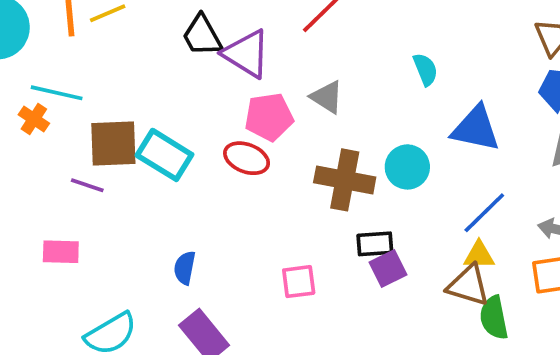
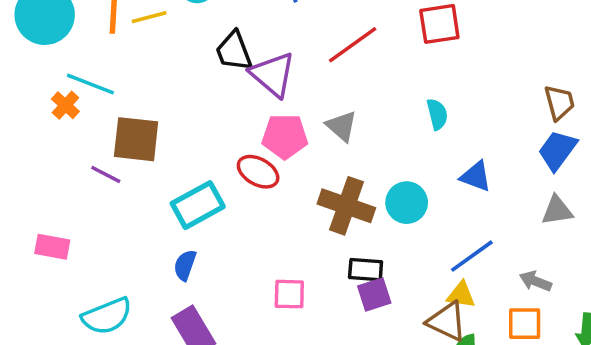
blue triangle: (476, 129) -> (476, 176), size x0.7
cyan rectangle: (164, 155) -> (198, 205), moved, turned -69
pink rectangle: (61, 252) -> (52, 247), moved

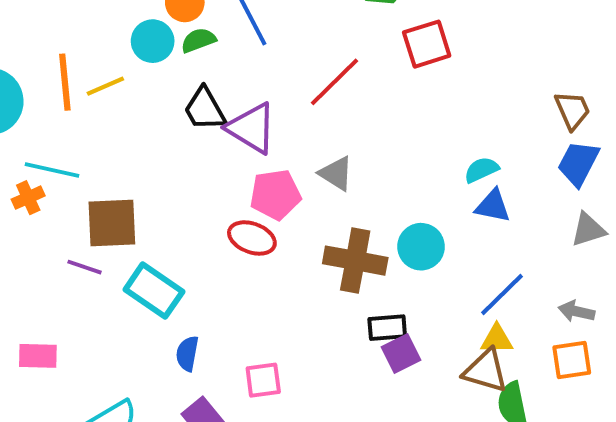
orange cross: (65, 105) -> (28, 198), turned 32
cyan semicircle: (437, 114) -> (481, 170), moved, turned -92
cyan rectangle: (198, 205) -> (154, 291), moved, turned 72
pink square: (289, 294) -> (263, 380), moved

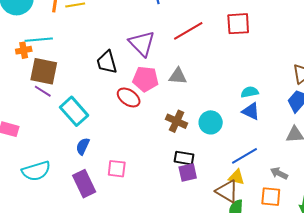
black trapezoid: (205, 109) -> (107, 62), moved
cyan line: (52, 170) -> (39, 40), turned -32
gray triangle: (336, 173) -> (178, 76), turned -42
brown square: (112, 223) -> (44, 71), moved
brown cross: (355, 261) -> (177, 121), size x0.7

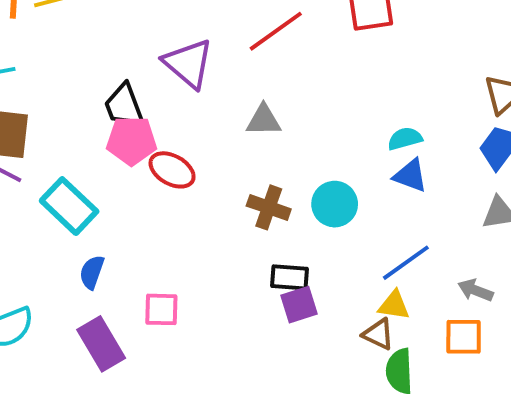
pink pentagon: (145, 79) -> (132, 141), moved
brown triangle: (227, 191) -> (378, 334), size x0.7

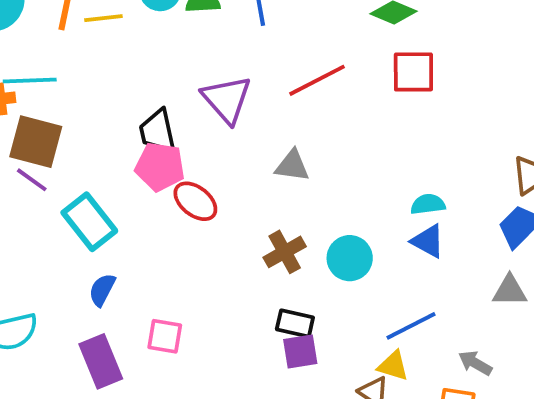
brown cross: (269, 207) -> (285, 252), turned 33

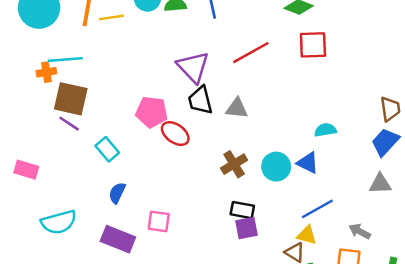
black trapezoid: (158, 131) -> (200, 100), moved
cyan rectangle: (89, 222) -> (107, 149), size x0.7
blue triangle: (428, 241) -> (308, 163), moved
purple rectangle: (101, 361) -> (118, 239), turned -44

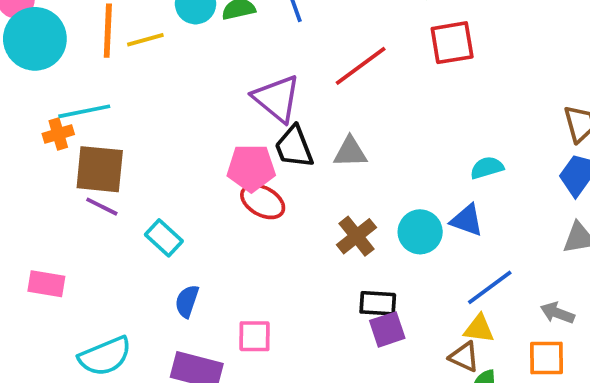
pink pentagon: (152, 112) -> (251, 168), moved

